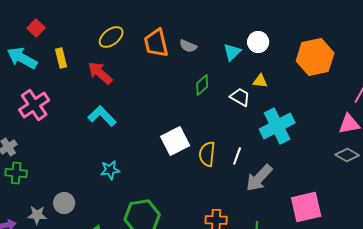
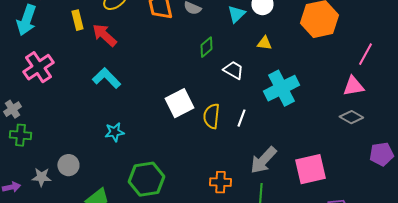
cyan arrow: (22, 58) -> (26, 20), turned -100
yellow rectangle: (61, 58) -> (77, 20), moved
white trapezoid: (240, 97) -> (233, 70), moved
gray arrow: (259, 178) -> (263, 160), moved

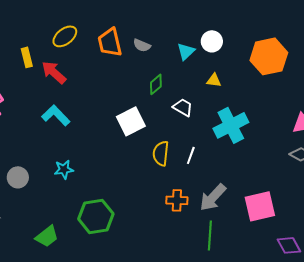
white square: (179, 103) -> (131, 121), moved
gray circle: (68, 165) -> (18, 177), moved
orange cross: (220, 182) -> (177, 200), moved

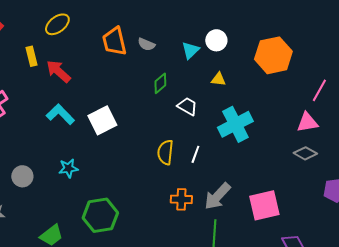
yellow ellipse: (65, 36) -> (57, 24), moved
white square: (131, 121) -> (102, 120), moved

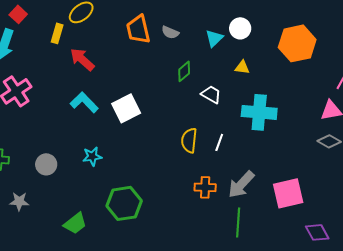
yellow rectangle: (31, 56) -> (57, 33), moved, turned 30
cyan cross: (235, 124) -> (259, 112), turned 32

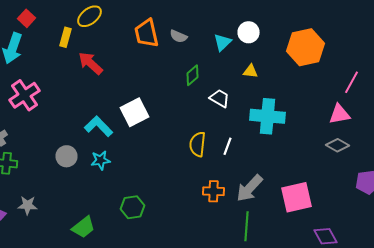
cyan L-shape: (84, 102) -> (98, 126), moved
gray circle: (46, 164) -> (66, 156), moved
green hexagon: (124, 203) -> (132, 207), size x0.7

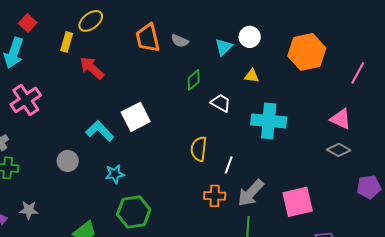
pink line: (352, 82) -> (358, 73), moved
pink triangle: (340, 114) -> (341, 119), turned 35
white line: (228, 146) -> (229, 165), moved
cyan star: (100, 160) -> (115, 174), moved
green hexagon: (132, 207) -> (134, 212), size x1.4

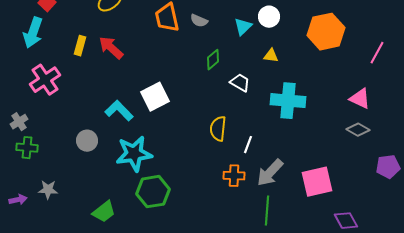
yellow rectangle: (67, 42) -> (80, 46), moved
cyan star: (115, 174) -> (134, 154), size x1.8

